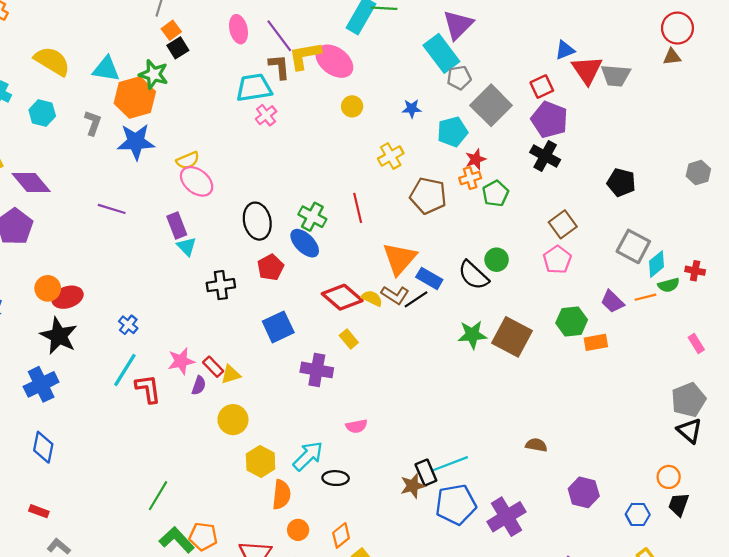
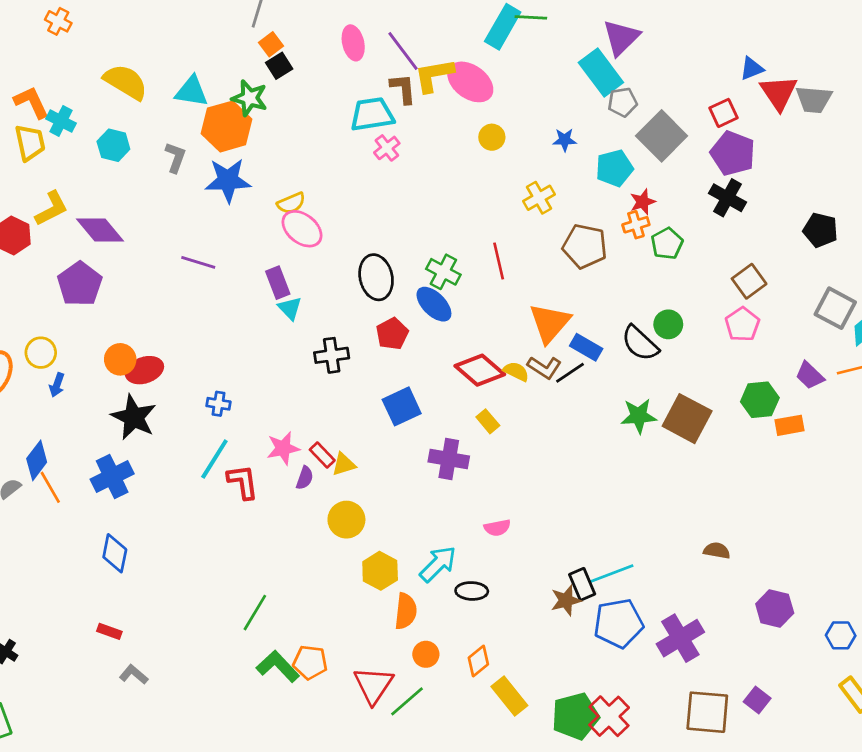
blue cross: (128, 325) -> (219, 404), turned -30

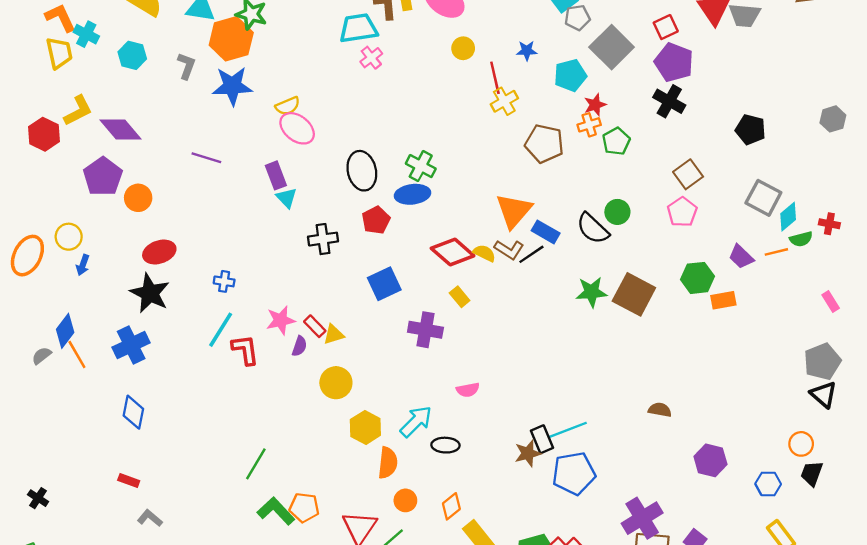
red line: (499, 261) -> (495, 78), moved
blue ellipse: (434, 304) -> (413, 194), turned -52
orange circle: (120, 359) -> (138, 198), moved
purple cross: (680, 638) -> (642, 518), moved

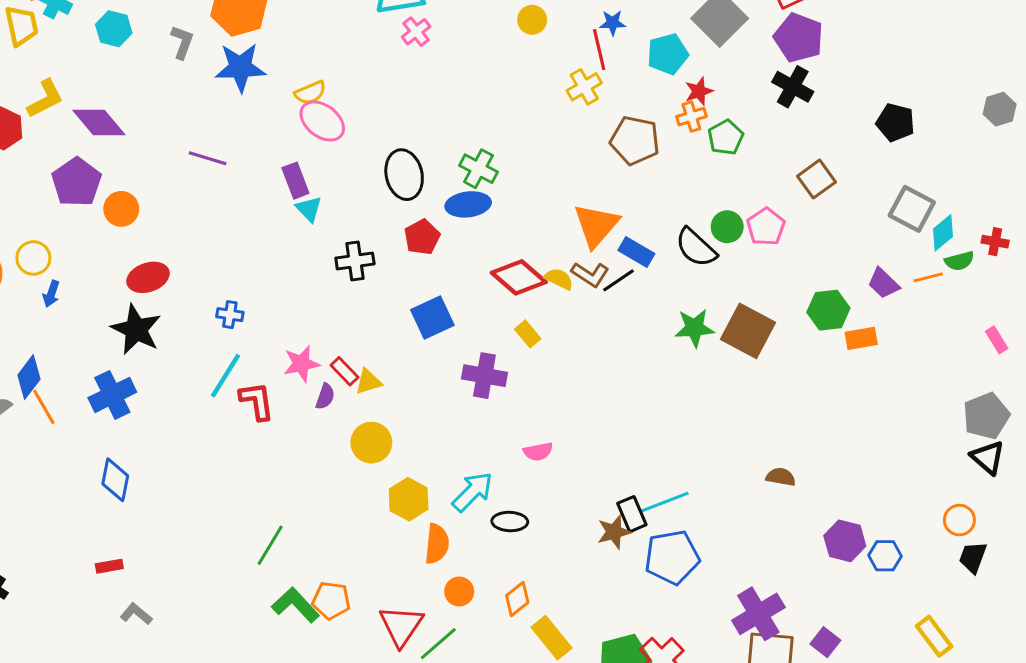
red line: (495, 78) -> (599, 50), moved
pink pentagon: (682, 212) -> (766, 227), moved
red rectangle: (129, 480) -> (109, 566), turned -30
blue hexagon: (768, 484) -> (885, 556), moved

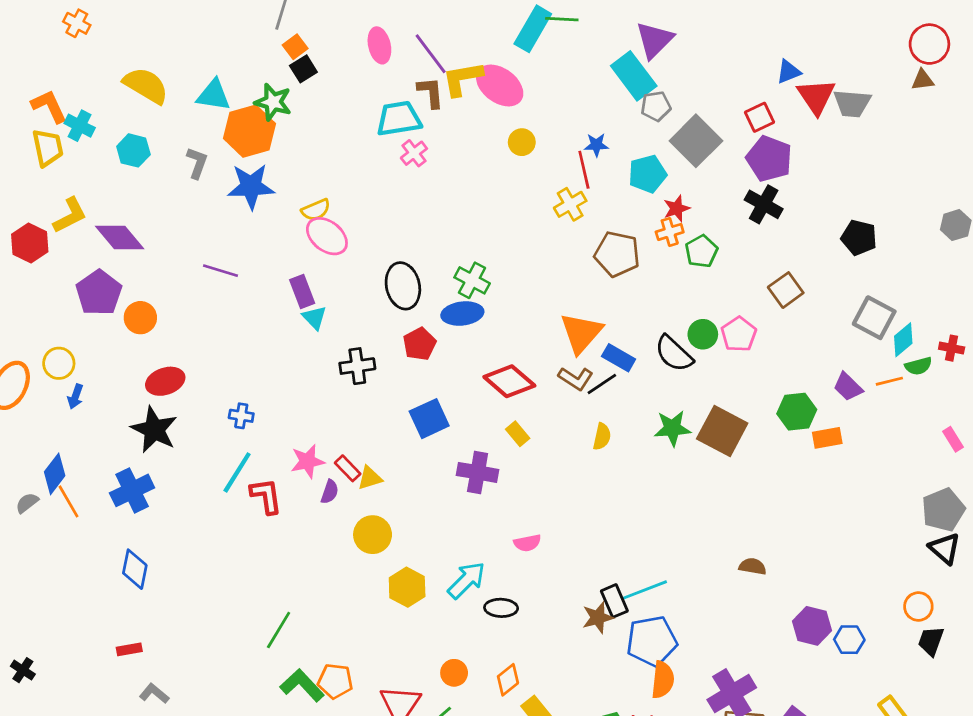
yellow semicircle: (559, 279) -> (602, 437), moved, turned 76
orange semicircle: (437, 544) -> (663, 680), moved

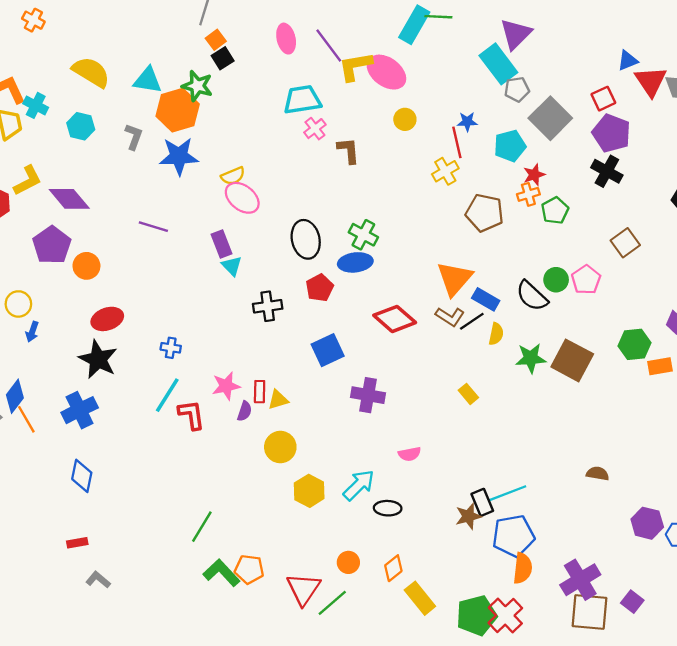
brown L-shape: (431, 92) -> (348, 150), moved
yellow rectangle: (518, 434) -> (468, 394), moved
yellow semicircle: (602, 437) -> (496, 334), moved
red rectangle: (348, 468) -> (260, 392), turned 45

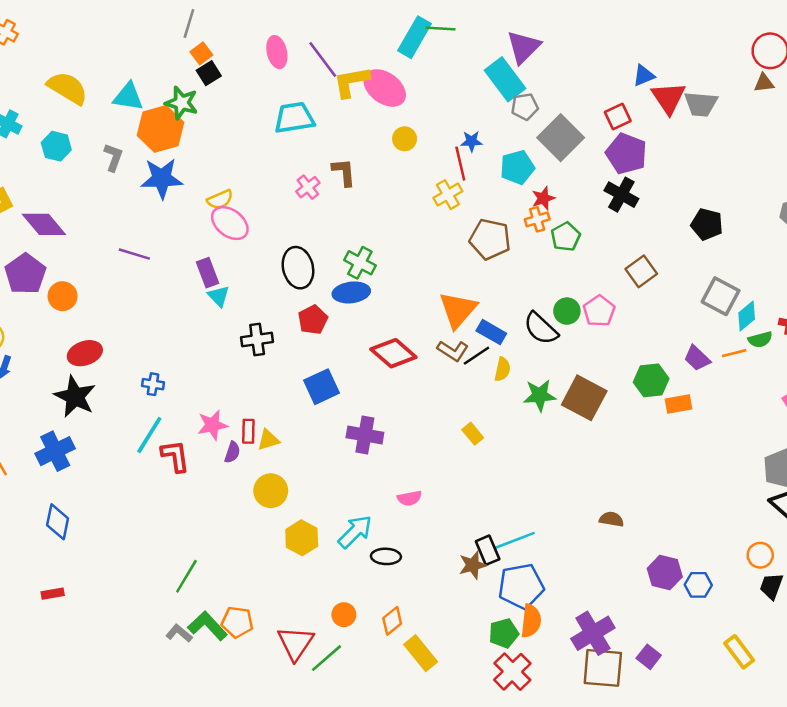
pink cross: (315, 129) -> (308, 187), moved
gray L-shape: (98, 580) -> (179, 633), moved
green pentagon: (476, 615) -> (504, 633), moved, size x0.7

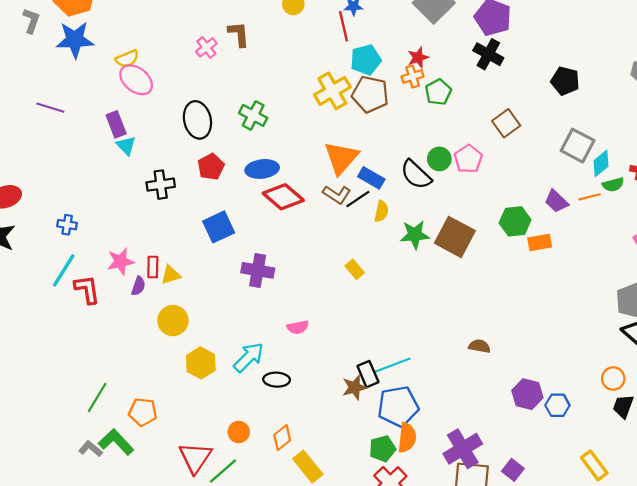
cyan pentagon: (517, 167) -> (366, 60), moved
yellow cross: (448, 195) -> (332, 91), moved, size x1.4
blue ellipse: (351, 292) -> (262, 169), moved
orange pentagon: (237, 622) -> (143, 412), moved

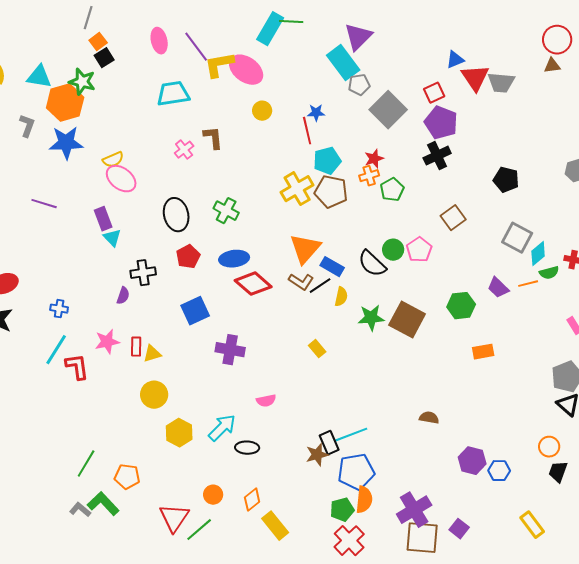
black cross: (488, 54) -> (437, 156), turned 36
orange rectangle: (540, 243) -> (483, 352), moved
purple semicircle: (138, 286) -> (123, 296), moved

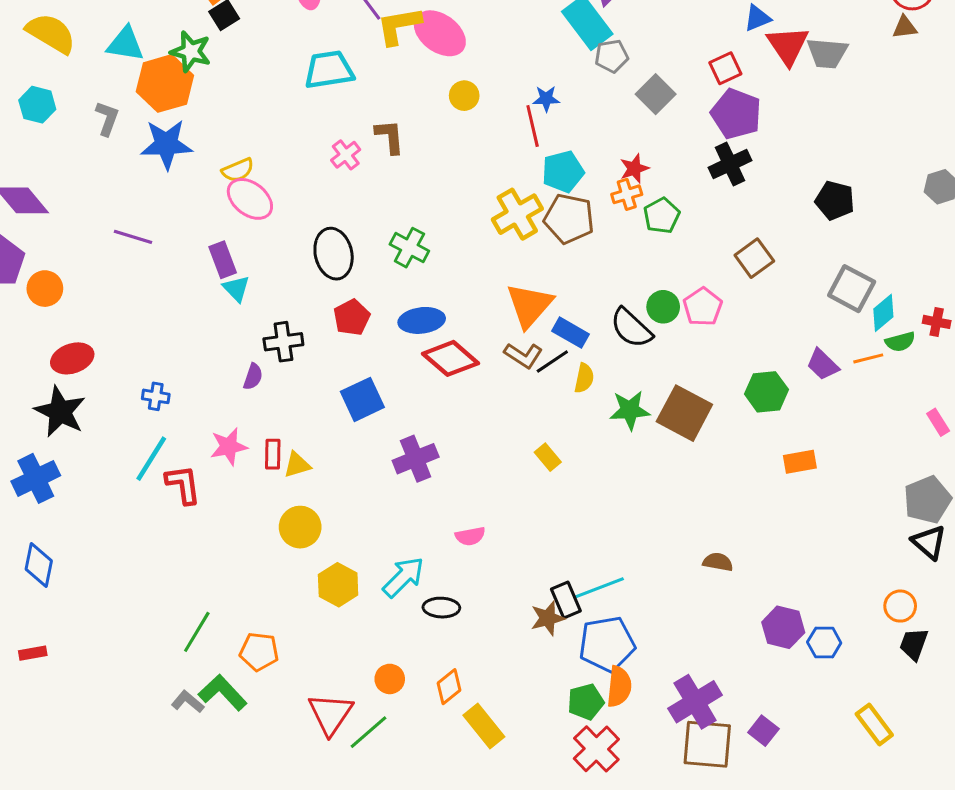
gray square: (388, 110) -> (656, 94), size x0.7
purple cross: (230, 350) -> (416, 459), turned -32

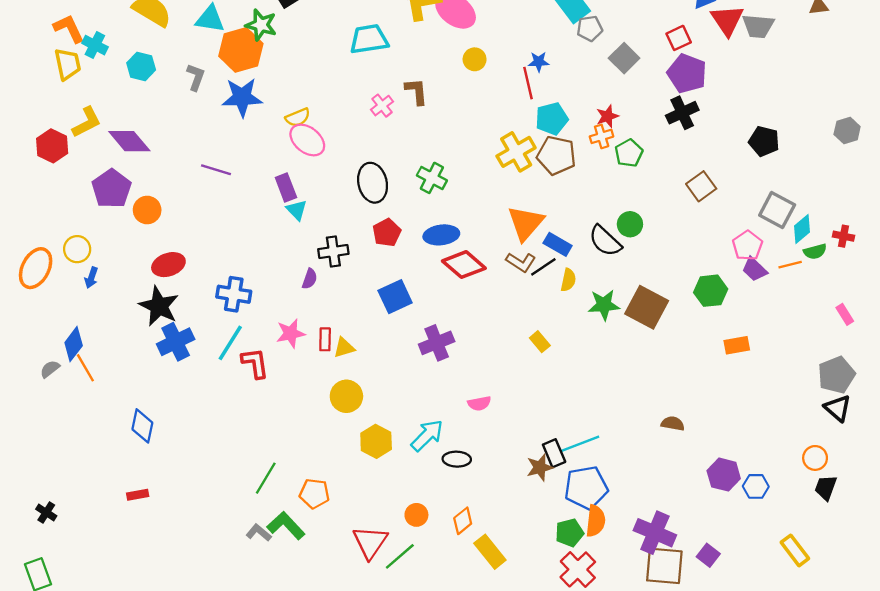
pink pentagon: (703, 307) -> (747, 246), moved
blue cross: (156, 396) -> (234, 294), size x1.6
blue cross: (36, 478) -> (176, 342), moved
purple cross: (695, 702) -> (655, 533), turned -36

